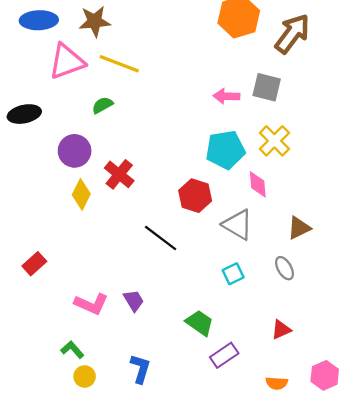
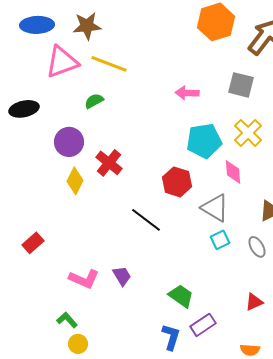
pink arrow: (226, 96) -> (187, 93), moved
cyan square: (233, 274) -> (220, 240), moved
blue L-shape: (140, 369) -> (171, 337), moved

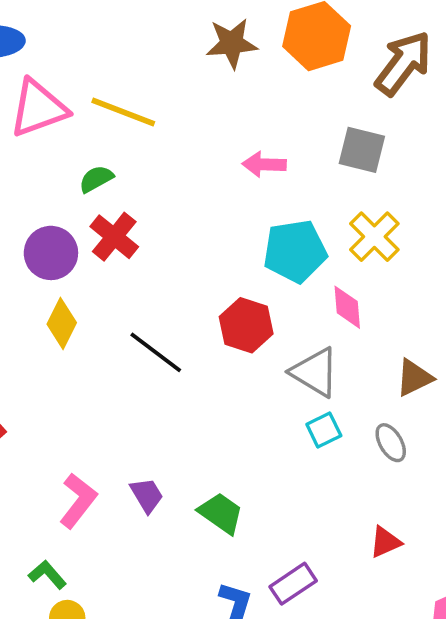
brown star: (87, 26) -> (232, 43), moved
red cross: (109, 163) -> (114, 237), moved
black line: (146, 220) -> (156, 352), moved
pink L-shape: (84, 279) -> (78, 501), turned -76
green trapezoid: (181, 296) -> (221, 513), moved

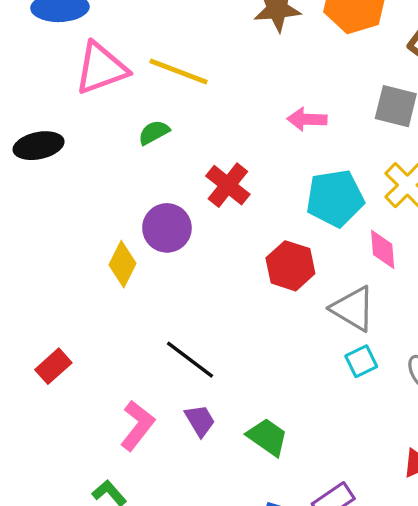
red cross: (114, 237) -> (228, 185), moved
purple circle: (51, 253) -> (167, 228), moved
black line: (156, 352) -> (190, 360), moved

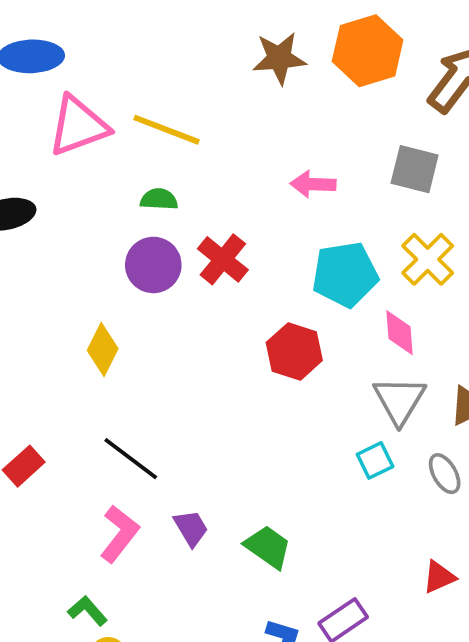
green semicircle: (154, 132) -> (159, 199), moved, turned 32
purple circle: (167, 228) -> (153, 265), moved
gray triangle: (353, 309) -> (400, 400), moved, turned 30
black line: (190, 360) -> (131, 459), moved

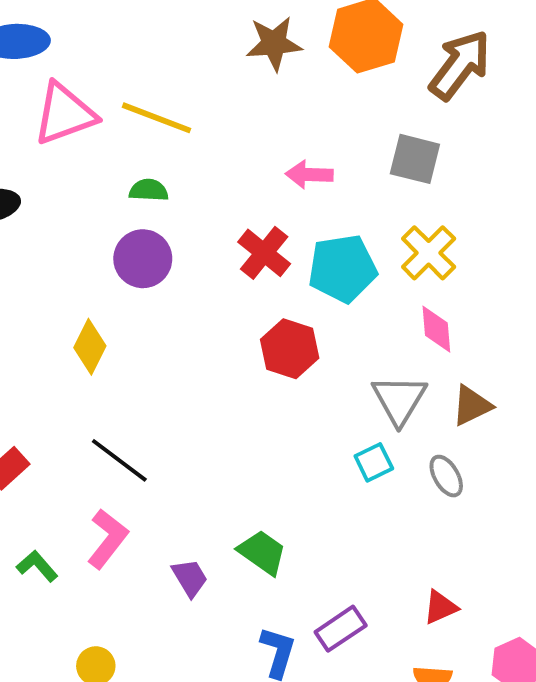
red cross: (223, 259) -> (264, 253), moved
pink diamond: (400, 333) -> (436, 329), moved
purple trapezoid: (191, 528) -> (190, 578), moved
red triangle: (439, 577) -> (440, 607), moved
green L-shape: (88, 611) -> (37, 566), moved

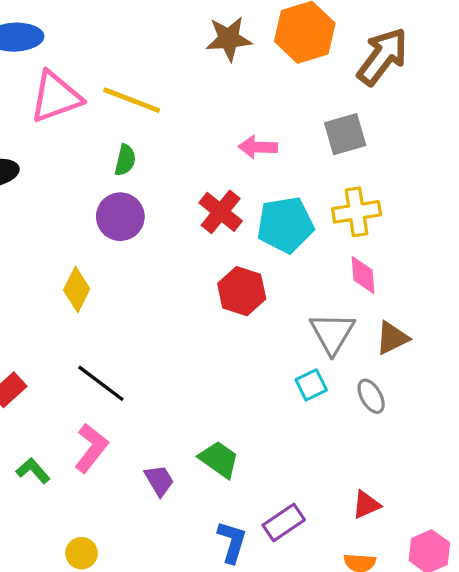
gray square: (415, 159) -> (345, 134), turned -30
green semicircle: (149, 190) -> (125, 160), turned 100
yellow cross: (429, 253) -> (357, 212), turned 36

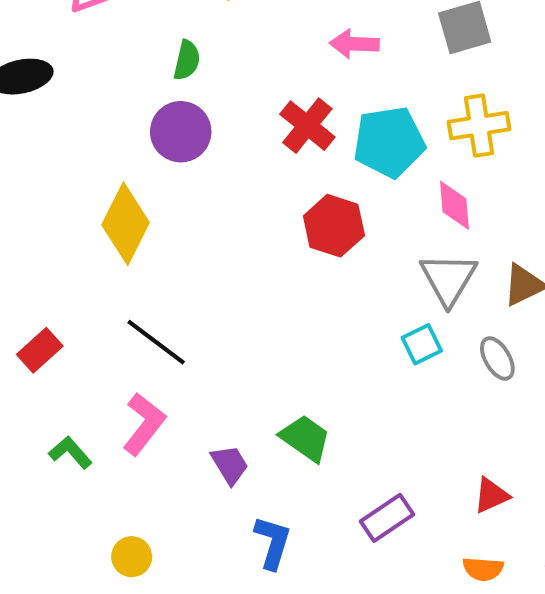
pink diamond: (363, 275) -> (454, 205), moved
yellow diamond: (77, 289) -> (126, 224), size x1.4
blue L-shape: (232, 542) -> (273, 542), moved

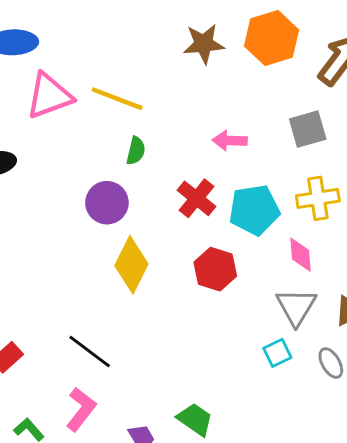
green semicircle: (187, 60) -> (136, 151), moved
yellow diamond: (126, 224) -> (131, 265), moved

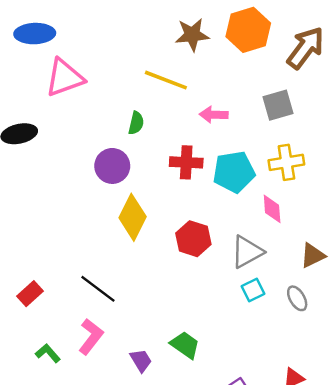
yellow line: (117, 99) -> (166, 80), moved
red cross: (196, 198) -> (186, 162), turned -36
red hexagon: (215, 269) -> (193, 239), moved
gray triangle: (296, 307) -> (247, 252), moved, turned 30

